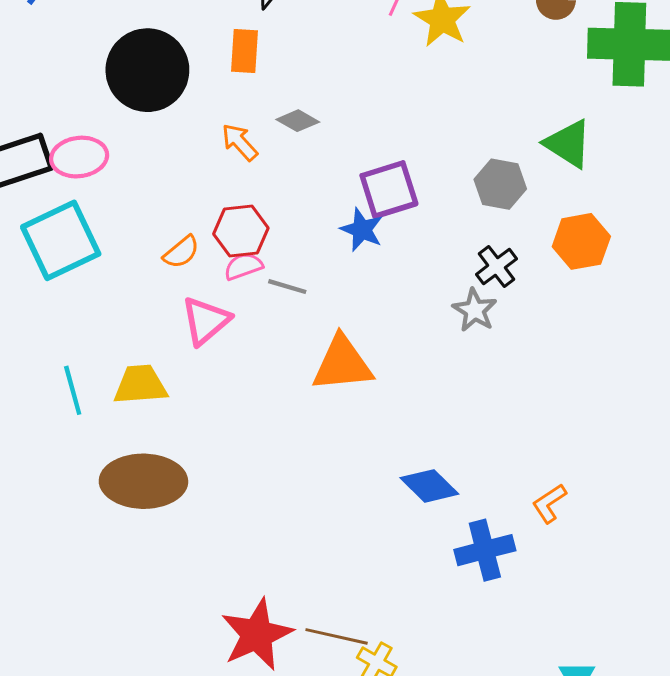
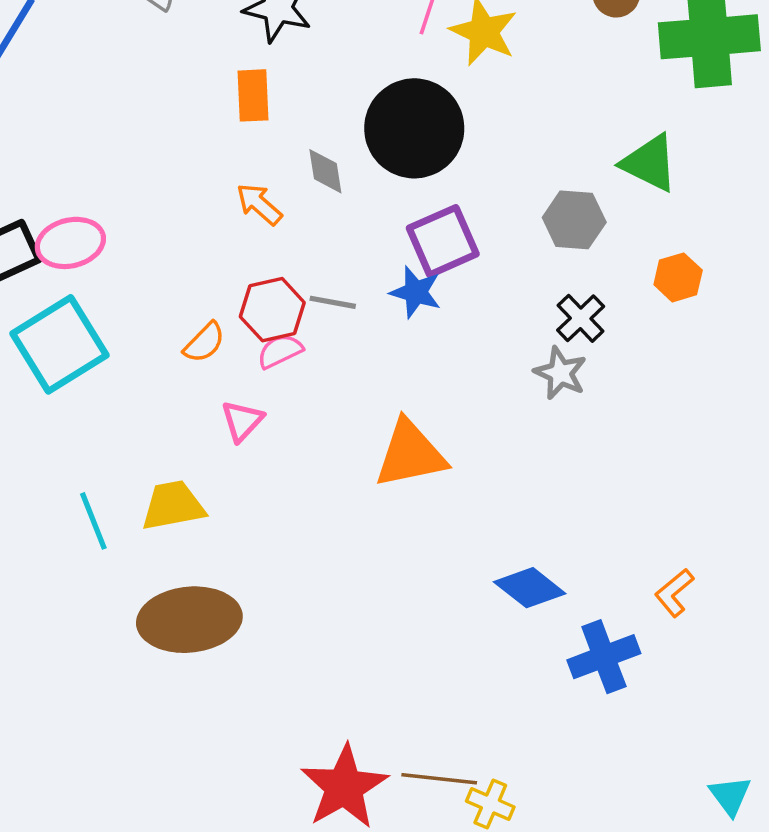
black circle: (147, 70) -> (414, 128), moved
gray diamond: (298, 121) -> (325, 171), turned 57
orange hexagon: (581, 241) -> (678, 277), size x0.7
gray line: (287, 287) -> (333, 302), moved
pink triangle: (206, 321) -> (242, 421), size x0.7

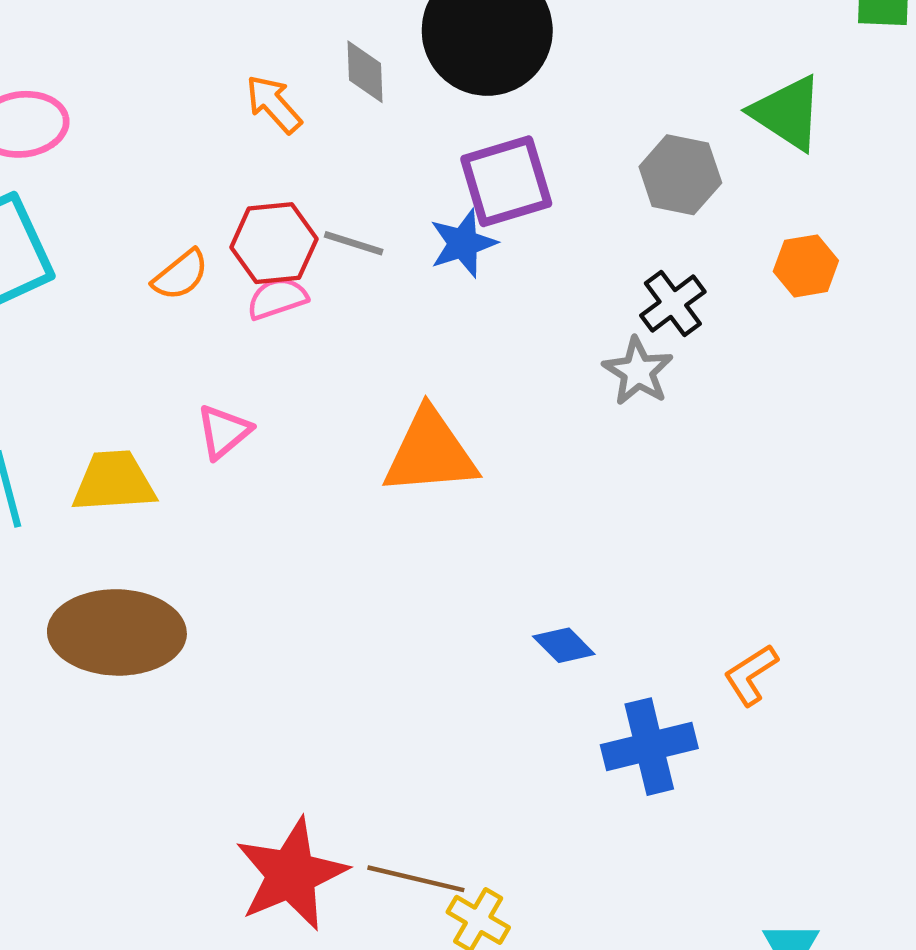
blue star: (416, 292) -> (463, 243), turned 30
pink triangle: (242, 421) -> (224, 432), moved
blue diamond: (530, 588) -> (564, 645), size x0.7

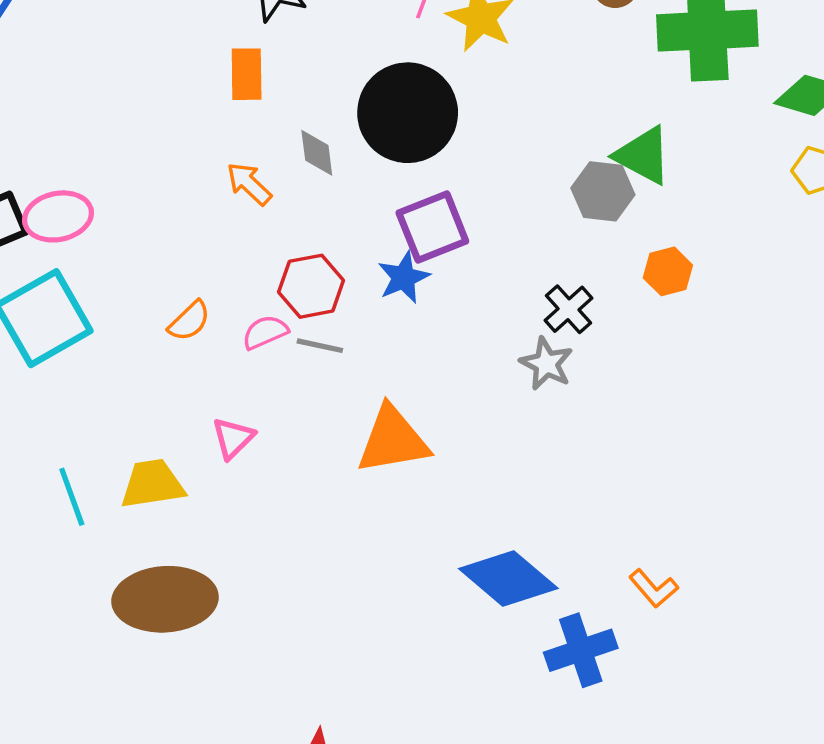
gray hexagon: (680, 175) -> (603, 191), moved
red hexagon: (274, 243) -> (311, 286), moved
gray line: (354, 243) -> (320, 346), moved
blue diamond: (564, 645) -> (508, 579), size x2.0
orange L-shape: (751, 675) -> (654, 588), turned -93

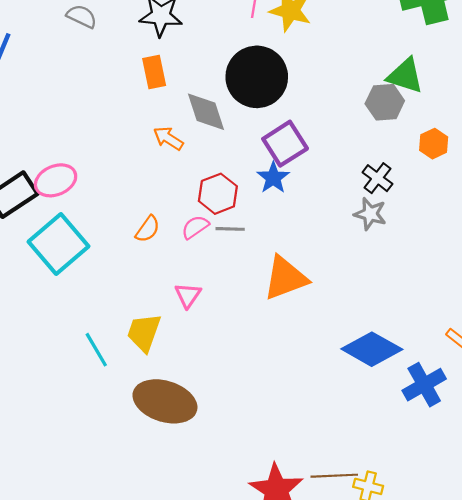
gray diamond: (317, 153) -> (206, 112), size x1.5
yellow trapezoid: (152, 484) -> (144, 333), turned -51
brown ellipse: (165, 599) -> (165, 401), turned 32

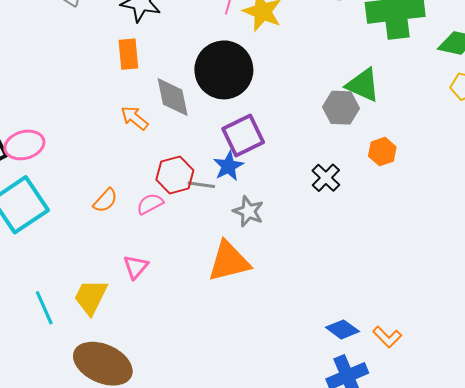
gray star: (370, 214) -> (248, 211), moved
gray line: (230, 229) -> (201, 185), moved
blue diamond: (372, 349) -> (342, 329), moved, size x0.6

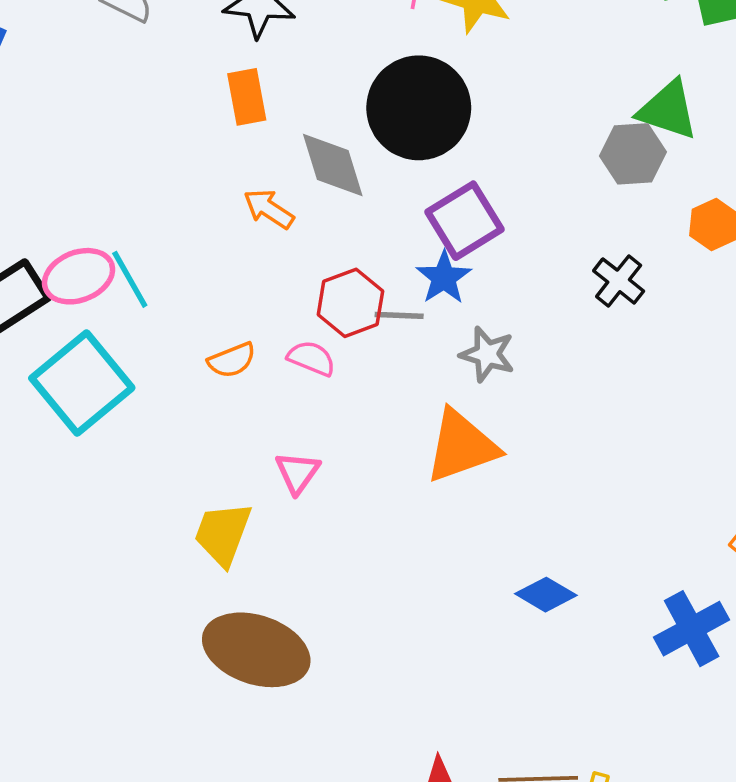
orange semicircle: (105, 200) -> (232, 360), turned 32
pink semicircle: (150, 204) -> (311, 358), turned 56
cyan line: (44, 308) -> (130, 279), moved
blue diamond: (342, 329) -> (546, 595), moved

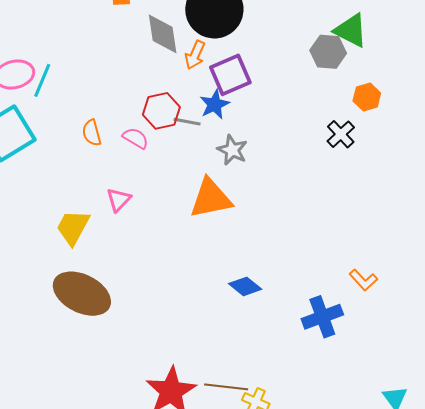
orange arrow: (269, 209) -> (195, 55), moved, turned -108
cyan line: (130, 279) -> (42, 80), turned 44
black cross: (619, 281) -> (341, 134), moved
orange semicircle: (232, 360) -> (92, 133), turned 88

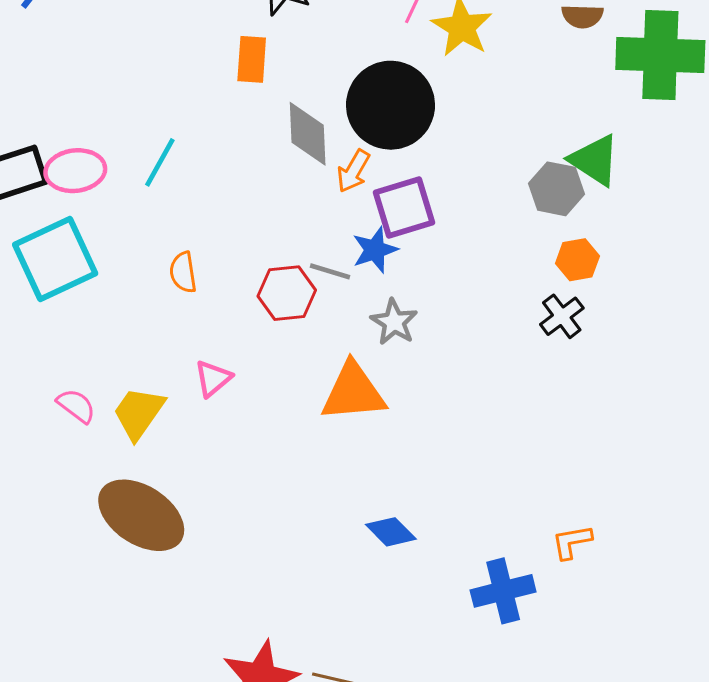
cyan line: (42, 80) -> (160, 162), moved
orange hexagon: (367, 97) -> (577, 260), moved
red hexagon: (161, 111) -> (287, 293), moved
pink semicircle: (136, 138) -> (76, 406), moved
orange L-shape: (363, 280) -> (572, 542), turned 116

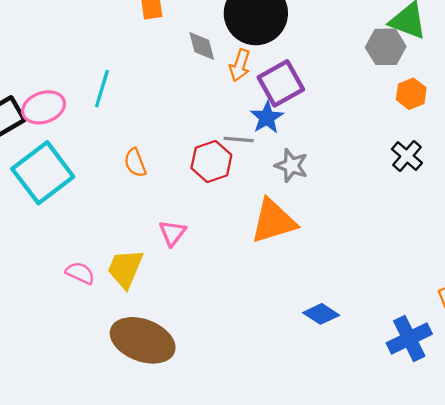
gray diamond: (308, 134) -> (202, 46), size x0.7
black cross: (562, 316) -> (407, 156), moved

